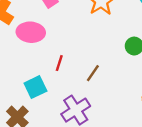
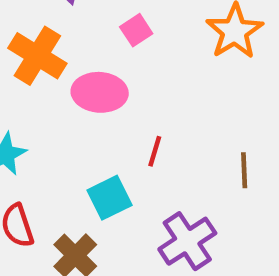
brown line: (93, 73) -> (244, 170), moved, turned -36

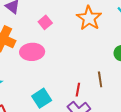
red line: (155, 151) -> (78, 90), moved

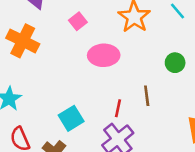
pink ellipse: (32, 52) -> (104, 55), moved

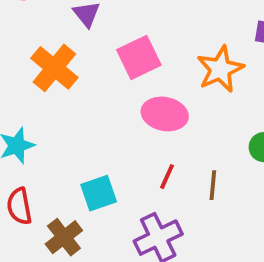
pink square: (78, 21) -> (139, 57), size x1.6
red line: (118, 108) -> (167, 177), moved

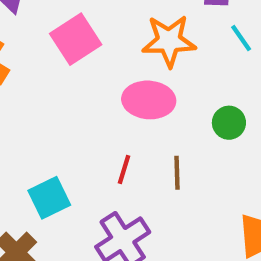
orange star: (220, 69) -> (169, 41), turned 30
pink ellipse: (165, 114) -> (149, 100), moved

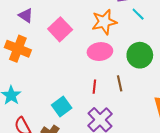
green circle: (229, 123) -> (140, 55), size x1.6

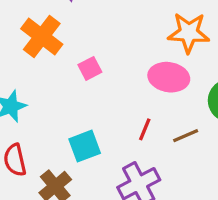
pink square: (60, 29) -> (90, 68), moved, size x0.6
brown line: (120, 83) -> (186, 136), turned 63

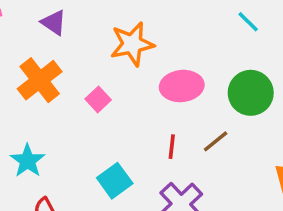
orange star: (189, 33) -> (132, 44), moved
orange cross: (42, 36) -> (40, 80), turned 30

